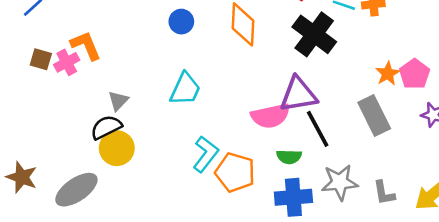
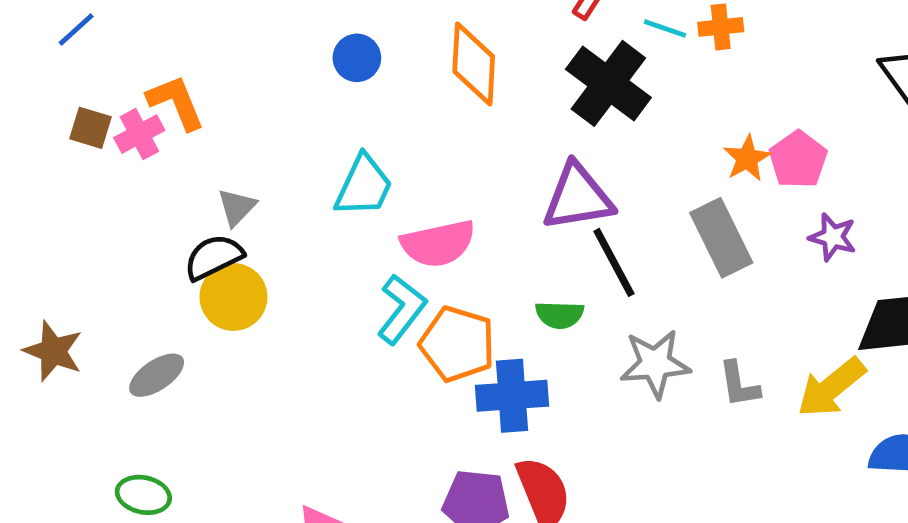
pink semicircle: (271, 116) -> (438, 244), moved
gray ellipse: (76, 190) -> (157, 375), size x0.7
blue cross: (293, 197) -> (512, 396), moved

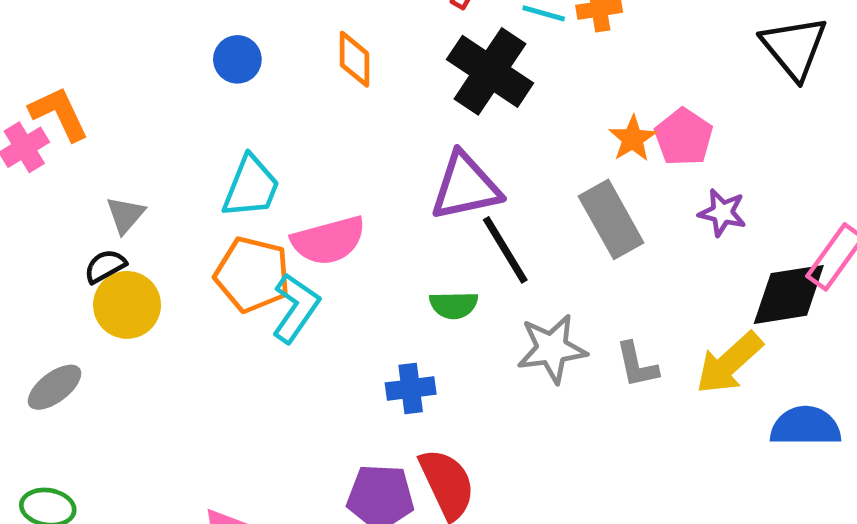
orange diamond: (474, 64) -> (354, 59), size x0.7
black semicircle: (214, 257) -> (105, 266), size x0.7
orange pentagon: (457, 344) -> (252, 274), moved
blue cross: (512, 396) -> (411, 389), size x0.7

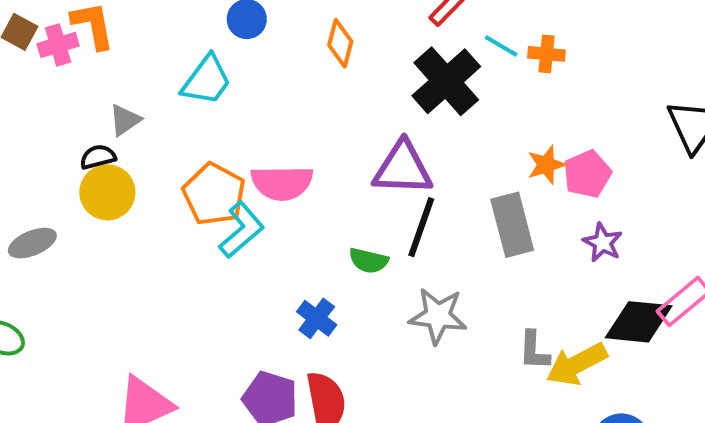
cyan trapezoid: (251, 187) -> (207, 80), moved
black line: (505, 250) -> (421, 227), turned 36
gray L-shape: (637, 365) -> (534, 351), moved
blue cross: (411, 389) -> (317, 318), turned 30

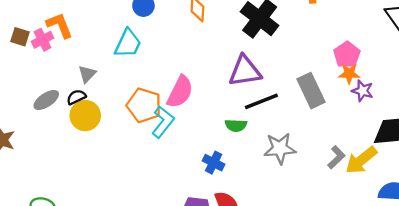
orange star: (546, 165) -> (349, 74), moved, turned 30
pink semicircle: (282, 183) -> (180, 92), turned -52
black line: (421, 227) -> (261, 101), turned 60
gray ellipse: (32, 243) -> (46, 100), moved
gray L-shape: (534, 351) -> (336, 157), turned -125

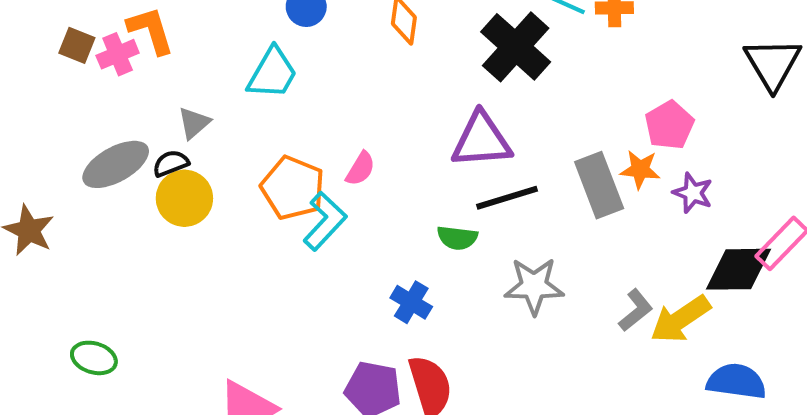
orange star: (349, 74) -> (640, 169), moved
pink semicircle: (180, 92) -> (360, 169), size x0.6
gray ellipse: (46, 100) -> (116, 164), size x1.4

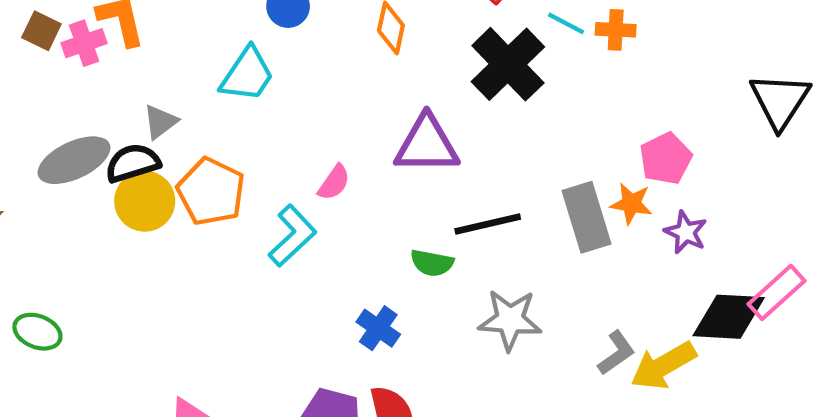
purple triangle: (481, 140) -> (427, 145), moved
black semicircle: (171, 163) -> (133, 163), size x1.4
orange pentagon: (293, 188) -> (211, 192), moved
green ellipse: (94, 358) -> (37, 332), moved

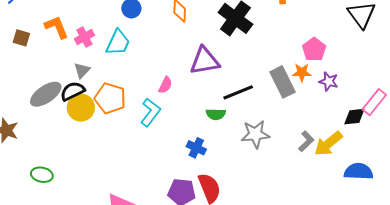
pink cross: (84, 43) -> (84, 37), moved
black diamond: (729, 317) -> (354, 117), size x0.7

